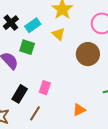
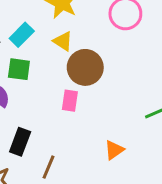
brown circle: (88, 54) -> (85, 67), moved
pink rectangle: (45, 88) -> (70, 101), moved

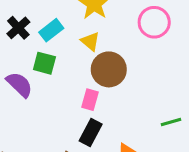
black rectangle: (20, 142) -> (91, 132), moved

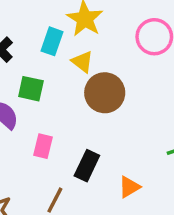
cyan rectangle: (51, 30) -> (52, 41), moved, turned -30
pink rectangle: (90, 100) -> (43, 146), moved

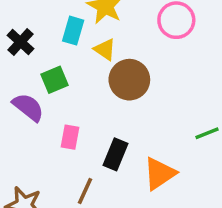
green square: (31, 89) -> (55, 80), turned -32
orange triangle: (129, 187) -> (160, 174), size x1.5

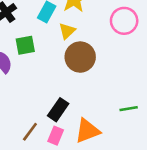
yellow triangle: (105, 49) -> (67, 31), turned 30
pink rectangle: (70, 137) -> (56, 136), moved

